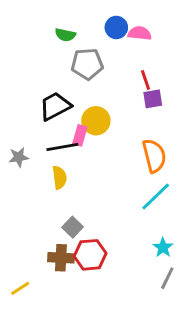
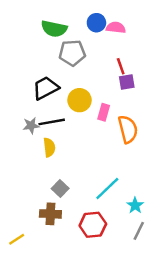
green semicircle: (65, 35) -> (54, 29), size x1.5
pink rectangle: (80, 135) -> (104, 112), moved
gray star: (19, 157) -> (31, 126), moved
cyan line: (156, 197) -> (107, 188), moved
red hexagon: (90, 255) -> (93, 225), moved

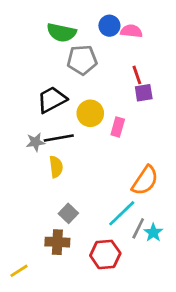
orange semicircle: (128, 129) -> (145, 180), moved, turned 48
gray line: (139, 231) -> (138, 228), moved

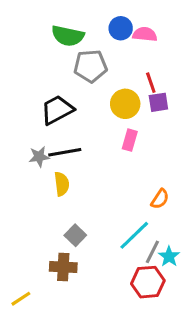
yellow circle: (90, 113) -> (125, 104), moved
orange semicircle: (145, 180) -> (160, 199), size x0.6
red hexagon: (105, 254) -> (148, 282), moved

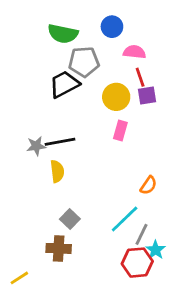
pink semicircle: (145, 34) -> (134, 52), moved
black trapezoid: (57, 110) -> (64, 84), moved
cyan star: (169, 256) -> (155, 250), moved

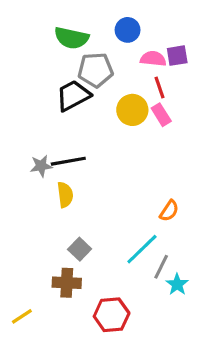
purple square: (147, 95) -> (177, 56), moved
pink rectangle: (120, 131) -> (161, 115), moved, turned -48
red hexagon: (137, 263) -> (112, 315), moved

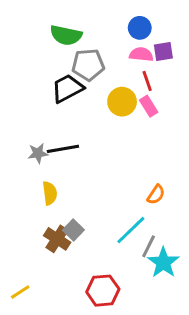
blue circle: (128, 30) -> (140, 28), moved
yellow semicircle: (65, 195) -> (50, 193), moved
brown cross: (67, 283) -> (57, 239), moved, turned 30
cyan star: (177, 284) -> (163, 263), size x1.5

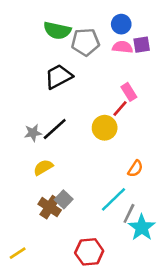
gray pentagon: (88, 65) -> (85, 42), moved
red line: (147, 81) -> (120, 109), moved, turned 60
yellow circle: (122, 102) -> (105, 128), moved
black line: (63, 149) -> (55, 129), turned -32
yellow semicircle: (50, 193) -> (43, 167), turned -114

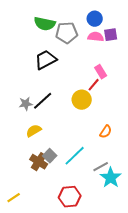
cyan line: (114, 199) -> (75, 156), moved
gray line: (129, 213) -> (101, 167), turned 35

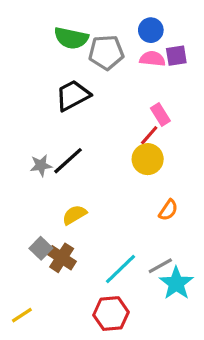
yellow circle: (82, 100) -> (148, 159), moved
yellow semicircle: (34, 131) -> (74, 215), moved
gray square: (50, 156) -> (41, 248), moved
cyan line: (75, 156) -> (121, 269), moved

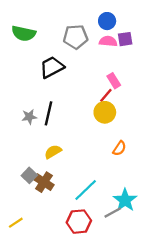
green semicircle: (71, 38) -> (24, 33), moved
black line: (68, 161) -> (48, 113), turned -35
gray line: (160, 266) -> (113, 213), moved

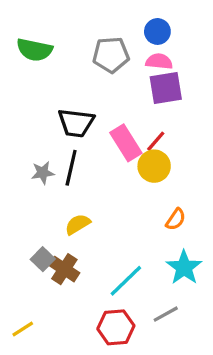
purple square: (125, 39) -> (166, 88), moved, size x1.5
black trapezoid: (52, 67) -> (76, 123), moved, turned -145
pink rectangle: (114, 81) -> (126, 143), moved, size x1.5
cyan star: (125, 200) -> (184, 267), moved

